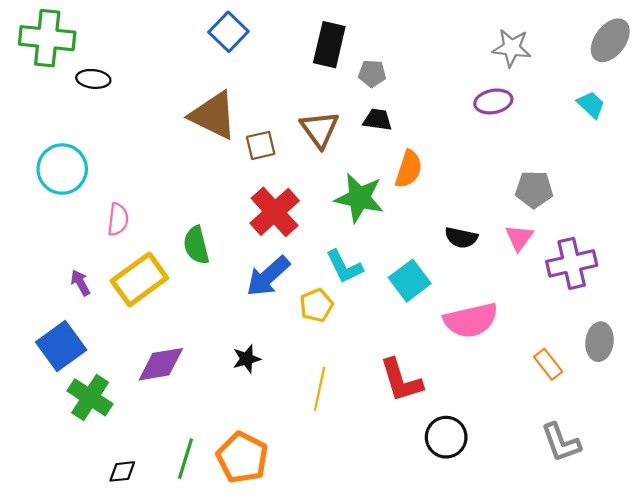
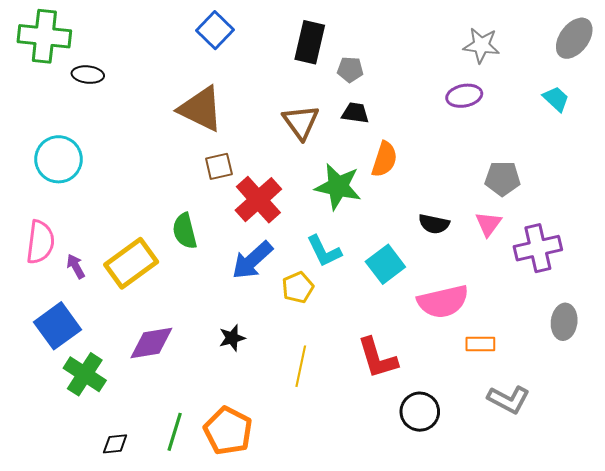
brown square: (261, 145) -> (219, 166), moved
pink semicircle: (118, 219) -> (40, 242), moved, size x1.4
orange rectangle: (548, 364) -> (480, 344), moved, turned -52
gray L-shape: (561, 443) -> (509, 399), moved, turned -42

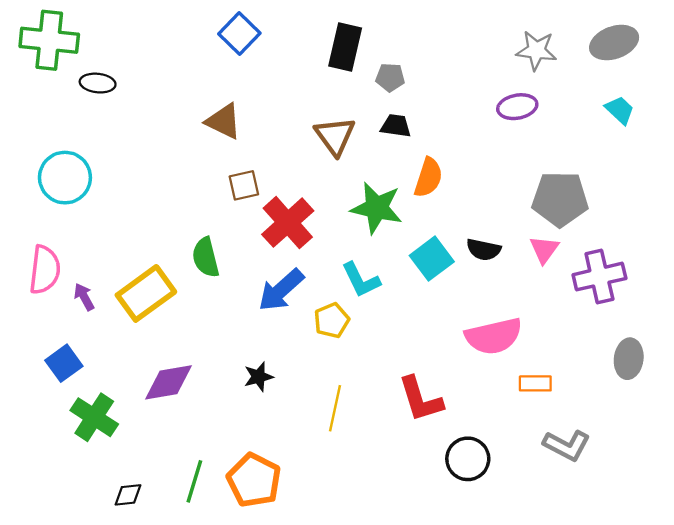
gray ellipse: (574, 38) -> (614, 43), moved, turned 33
brown triangle: (201, 109) -> (224, 121), size x0.7
gray pentagon: (503, 178) -> (560, 199), size x1.4
cyan square: (385, 264) -> (432, 259), moved
blue square: (57, 326) -> (64, 363), size x0.7

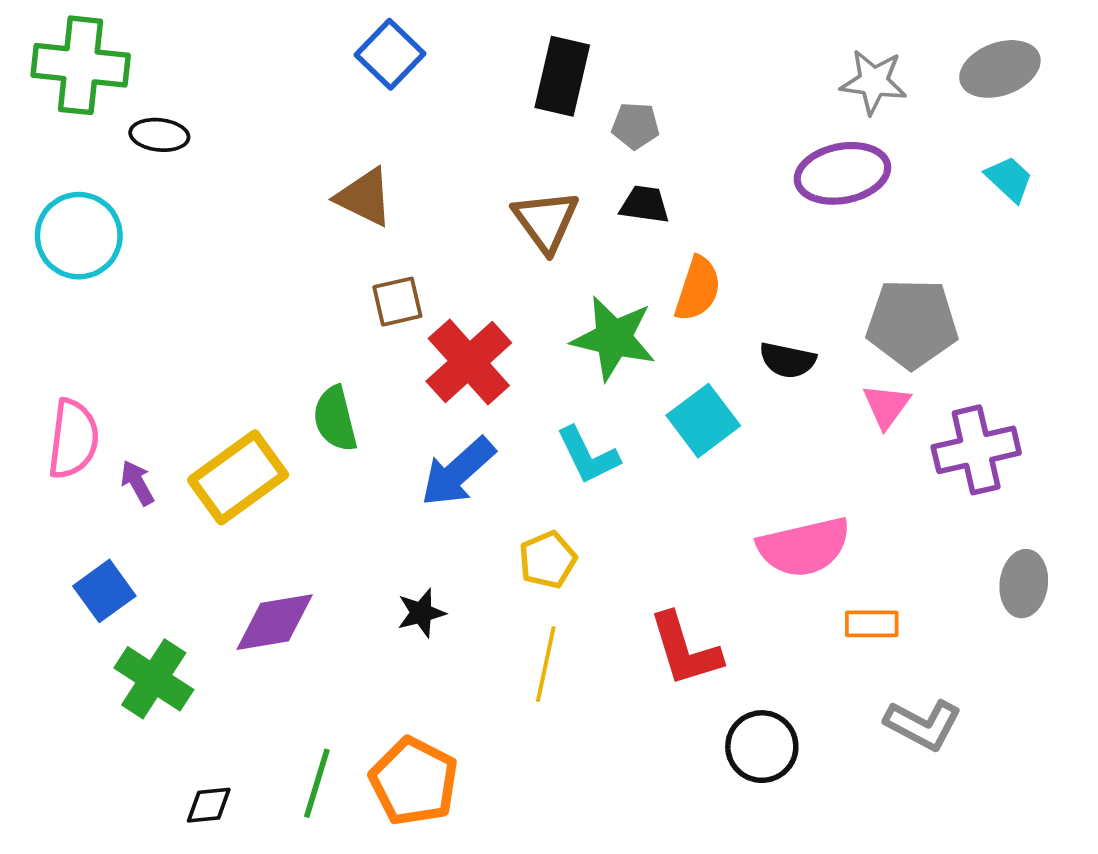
purple ellipse: (517, 107) -> (842, 173), size x1.4
cyan circle: (65, 178) -> (79, 236), moved
black semicircle: (484, 250) -> (788, 360), moved
yellow pentagon: (332, 320) -> (548, 560), moved

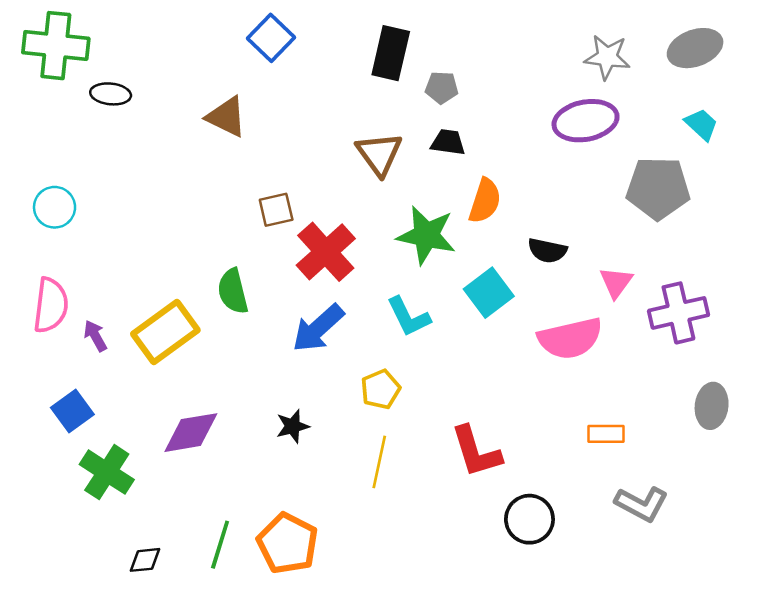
brown triangle: (364, 197) -> (226, 117), moved
cyan circle: (79, 236) -> (55, 207), moved, size x0.7
gray pentagon: (912, 324) -> (658, 188), moved
pink semicircle: (804, 547) -> (570, 338), moved

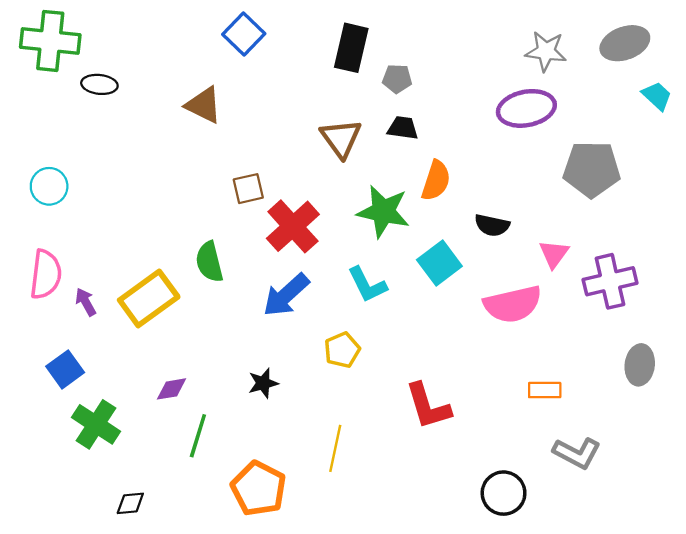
cyan trapezoid: (701, 124) -> (657, 96), moved
purple diamond: (191, 433) -> (172, 389), size x0.6
yellow line: (379, 462) -> (335, 448), moved
black circle: (529, 519) -> (504, 493), moved
green line: (220, 545) -> (198, 436), moved

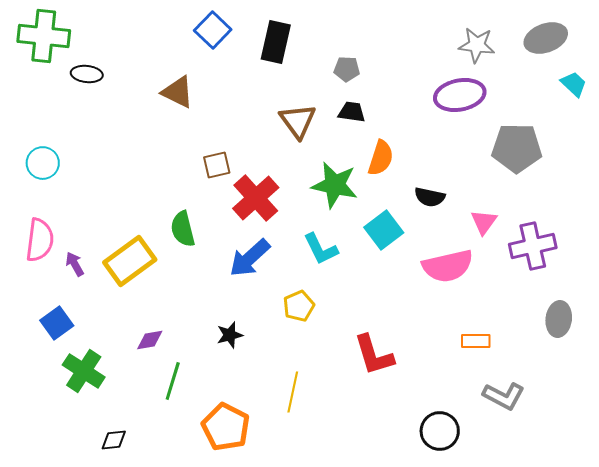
black rectangle: (351, 48) -> (276, 42), moved

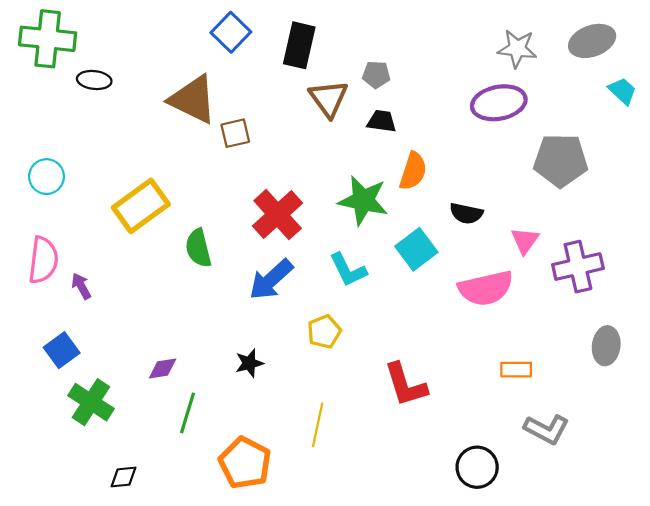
brown triangle: (178, 92) -> (193, 100), size x1.4
brown triangle: (298, 121) -> (329, 98), moved
brown square: (217, 165) -> (235, 133), moved
yellow rectangle: (130, 261) -> (141, 206), moved

